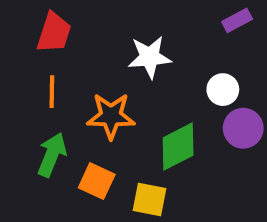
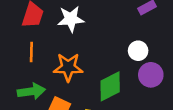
white star: (150, 57) -> (71, 19), moved
green arrow: (52, 155) -> (31, 91), turned 60

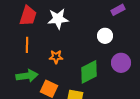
white circle: (138, 51) -> (105, 36), moved
orange star: (68, 67) -> (56, 57), size x0.6

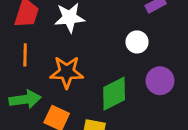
orange star: (56, 57) -> (67, 72), size x1.6

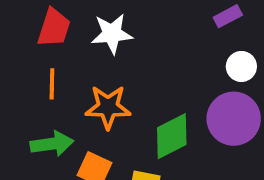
white circle: (137, 42) -> (241, 66), moved
purple circle: (160, 81) -> (234, 119), size x1.4

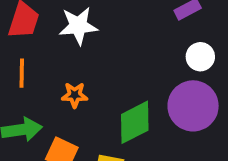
orange star: (108, 107) -> (75, 95), size x0.6

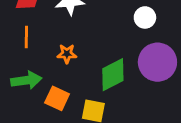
white circle: (200, 57) -> (145, 17), moved

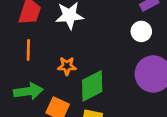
green diamond: (113, 75) -> (92, 86), moved

